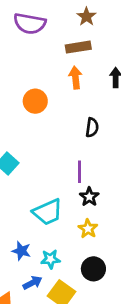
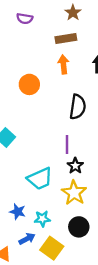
purple semicircle: (30, 24) -> (25, 19), size x0.6
black semicircle: (92, 127) -> (78, 107), size x1.5
yellow star: (88, 229) -> (74, 193), size x1.5

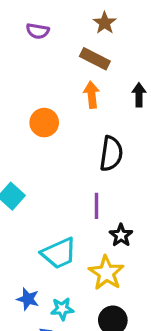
brown rectangle: (66, 39) -> (95, 59), turned 36
black star: (75, 166) -> (121, 235), moved

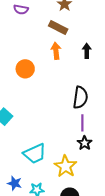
black semicircle: (111, 154) -> (80, 97), moved
purple line: (96, 206) -> (82, 123), moved
black star: (121, 235) -> (85, 143), moved

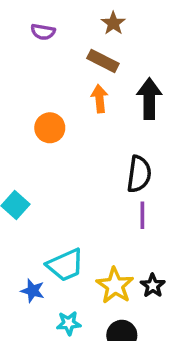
black arrow: (87, 51) -> (149, 99), size x1.6
black star: (85, 143) -> (153, 286), moved
blue star: (15, 183) -> (33, 291), moved

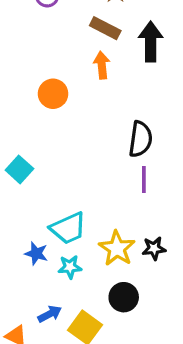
black arrow: (149, 99) -> (151, 42), moved
black star: (153, 286) -> (154, 248), turned 30
cyan star: (69, 323) -> (70, 267), moved

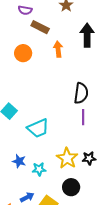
brown rectangle: (105, 28) -> (40, 27), moved
orange circle: (53, 94) -> (23, 53), moved
cyan trapezoid: (68, 228) -> (38, 128), moved

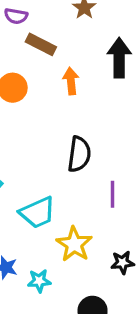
black semicircle: (81, 93) -> (79, 154), moved
yellow star: (67, 158) -> (74, 244), moved

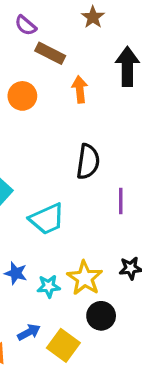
purple semicircle: (16, 16) -> (26, 25), turned 30
yellow star: (74, 244) -> (85, 278), moved

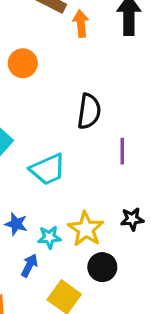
orange arrow: (80, 89) -> (81, 23), moved
orange circle: (22, 96) -> (23, 63), moved
blue arrow: (29, 332) -> (29, 265), moved, turned -35

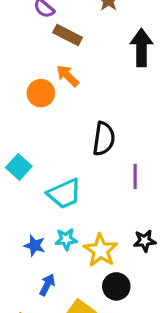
orange arrow: (81, 23) -> (68, 76), moved, turned -40
cyan star: (49, 237) -> (66, 239), moved

